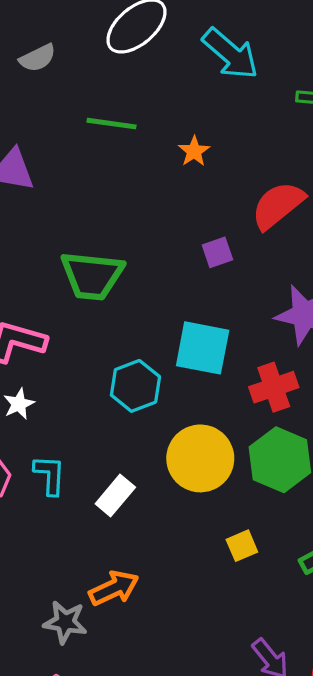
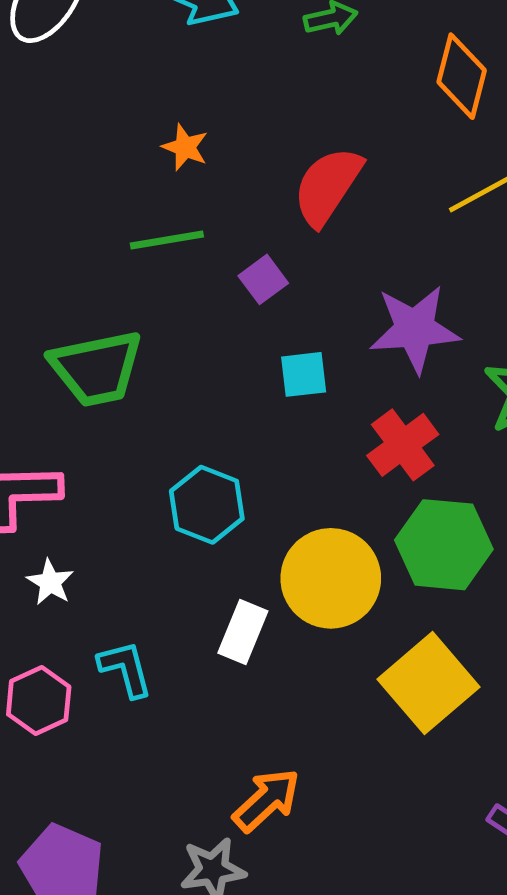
green line: (112, 124) -> (167, 240), moved
cyan square: (203, 348) -> (304, 374), moved, size x0.6
white rectangle: (115, 496) -> (243, 632), moved
yellow square: (242, 546) -> (429, 683), size x2.0

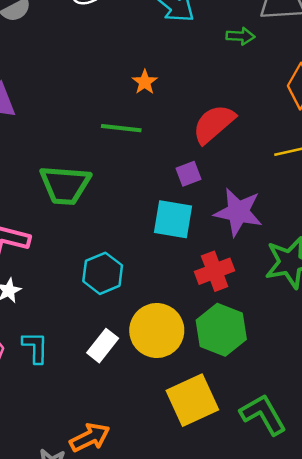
purple square: (263, 279) -> (189, 174), moved
cyan square: (304, 374) -> (173, 219), size x1.5

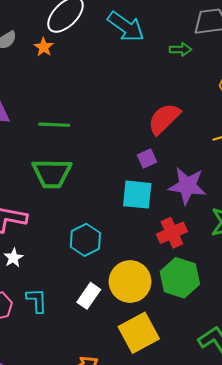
orange star: (145, 82) -> (44, 47), moved
green line: (121, 128) -> (54, 125), moved
yellow square: (192, 400) -> (139, 333), moved

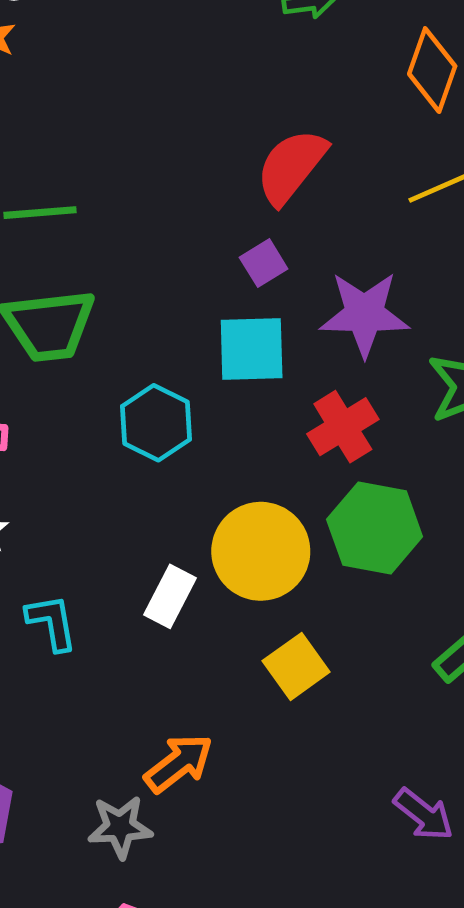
cyan hexagon: (85, 240) -> (156, 423), moved
yellow square: (139, 333) -> (296, 666), size x0.7

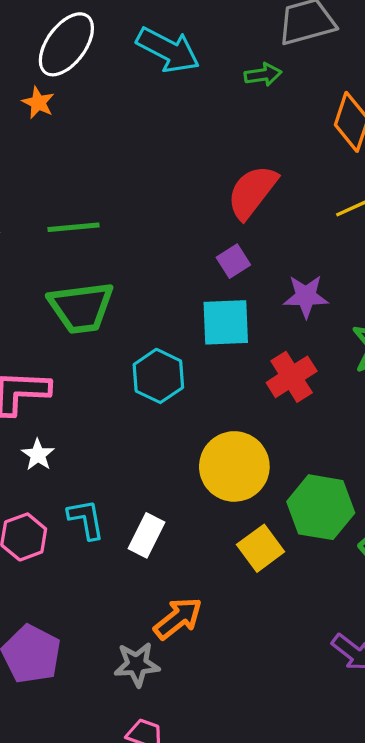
purple star: (364, 314) -> (306, 296), size x0.7
green hexagon: (375, 528) -> (321, 507), moved
white rectangle: (170, 596) -> (147, 535), moved

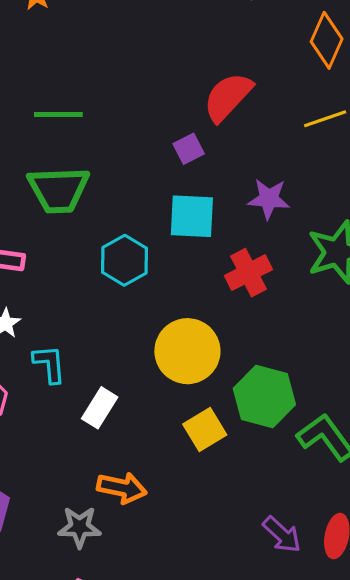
purple square: (233, 261) -> (189, 149), moved
cyan L-shape: (86, 519) -> (49, 364), moved
orange arrow: (178, 618) -> (122, 488), turned 45

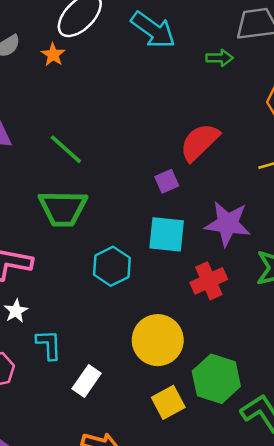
green line: (58, 114) -> (66, 149), turned 39
purple star: (269, 199) -> (228, 224), size x1.4

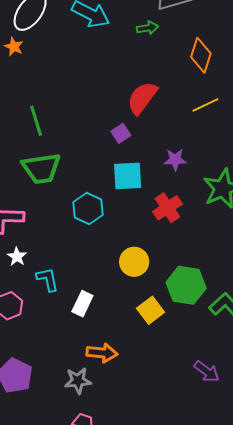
green line: (66, 149) -> (36, 121), turned 40
purple star: (228, 224) -> (175, 160), size x0.6
yellow circle: (158, 340) -> (134, 262), size x0.7

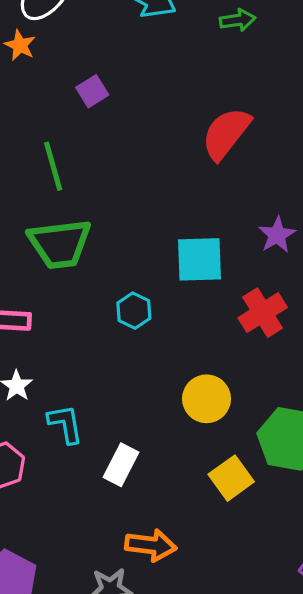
purple square: (121, 133) -> (92, 91), moved
purple star: (175, 160) -> (277, 235), turned -30
cyan hexagon: (88, 209) -> (134, 311), size x0.7

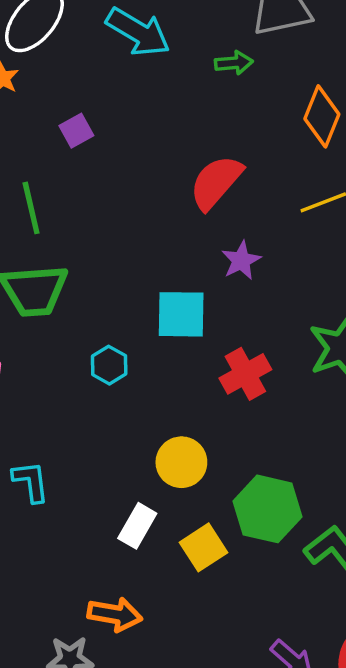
purple star: (277, 235) -> (241, 260), moved
white rectangle: (121, 465) -> (137, 526), moved

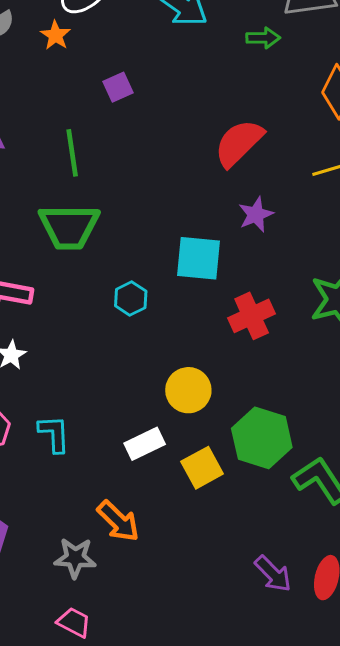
cyan L-shape: (31, 482) -> (54, 434), moved
white rectangle: (137, 526) -> (145, 444), turned 30
orange arrow: (115, 614) -> (118, 521), turned 30

